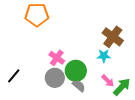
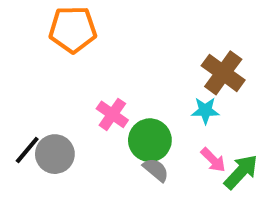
gray circle: (55, 78) -> (55, 154), moved

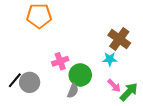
pink cross: (112, 114) -> (60, 61), turned 35
gray semicircle: (156, 170) -> (73, 91), moved, turned 72

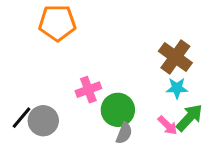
cyan star: (110, 59) -> (177, 88), moved
gray semicircle: (73, 91) -> (124, 133), moved
green arrow: (129, 92) -> (189, 118), moved

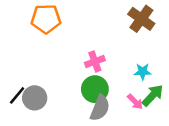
brown cross: (175, 57) -> (141, 19), moved
pink cross: (88, 90) -> (95, 62), moved
gray semicircle: (124, 133) -> (100, 108), size x1.5

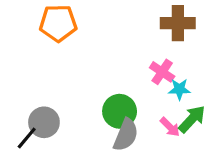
brown cross: (141, 19) -> (178, 23), turned -36
pink cross: (95, 62) -> (162, 72), moved, turned -36
black line: (17, 95) -> (27, 138), moved

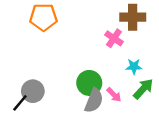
pink cross: (162, 72) -> (114, 38), moved
pink arrow: (170, 127) -> (114, 95), moved

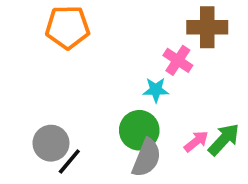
cyan star: (134, 67) -> (156, 90), moved
pink arrow: (114, 95) -> (196, 141), moved, turned -84
black line: (20, 103) -> (69, 162), moved

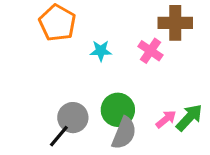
orange pentagon: (68, 27) -> (57, 23), turned 30
cyan star: (156, 90) -> (101, 51), moved
gray circle: (51, 143) -> (73, 118), moved

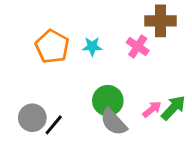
orange pentagon: (57, 23) -> (52, 47), moved
gray circle: (73, 118) -> (32, 118), moved
gray semicircle: (124, 133) -> (114, 122), turned 116

